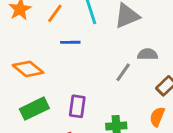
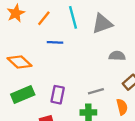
gray line: (123, 72) -> (96, 91), moved, turned 35
orange semicircle: (157, 117) -> (122, 107), turned 140

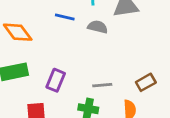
gray semicircle: (117, 56) -> (98, 27), moved

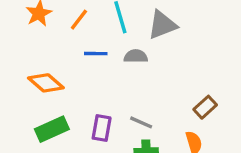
gray line: (102, 85) -> (141, 122), moved, turned 42

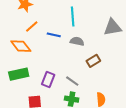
orange line: (79, 20) -> (32, 27), moved
gray triangle: (162, 25) -> (113, 27), moved
brown rectangle: (205, 107) -> (93, 61), moved

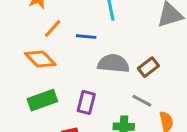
gray semicircle: (77, 41) -> (113, 63), moved, size x1.5
gray line: (72, 81) -> (142, 101), moved

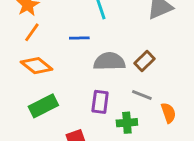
orange line: (53, 29) -> (32, 32), moved
purple rectangle: (86, 102) -> (100, 102), moved

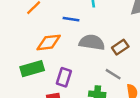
orange diamond: (37, 66) -> (49, 42), moved, turned -55
purple rectangle: (100, 102) -> (64, 77), moved

